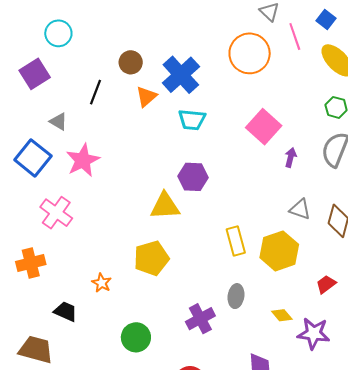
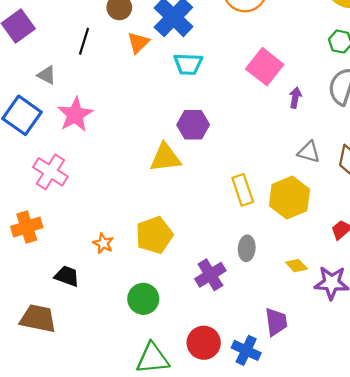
yellow pentagon: (151, 258) -> (154, 235), moved

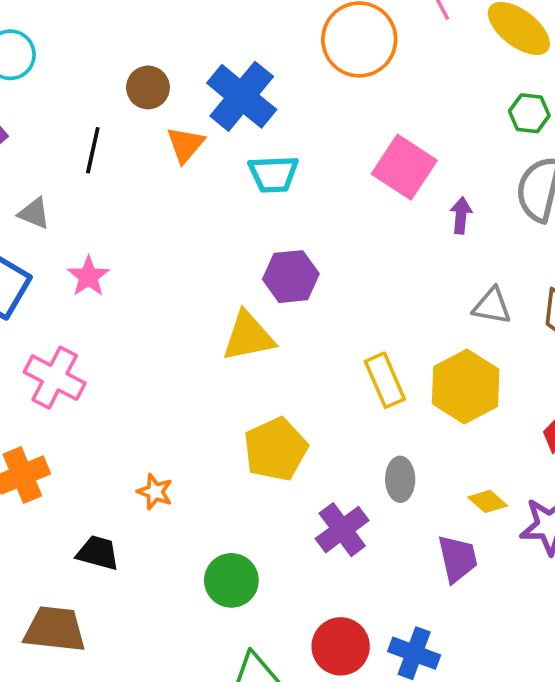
pink star: (75, 115) -> (88, 276), size x0.7
yellow pentagon: (154, 235) -> (276, 449), moved
purple trapezoid: (276, 322) -> (458, 559), moved

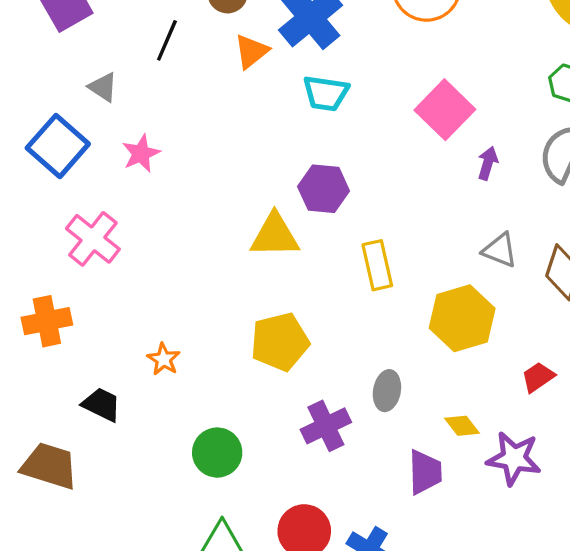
yellow rectangle: (385, 380) -> (377, 265), moved

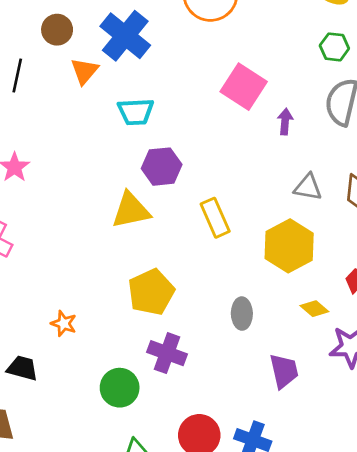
cyan trapezoid: (326, 93) -> (136, 112), moved
purple cross: (326, 426) -> (167, 353), moved, turned -33
yellow diamond: (462, 426) -> (314, 309), moved

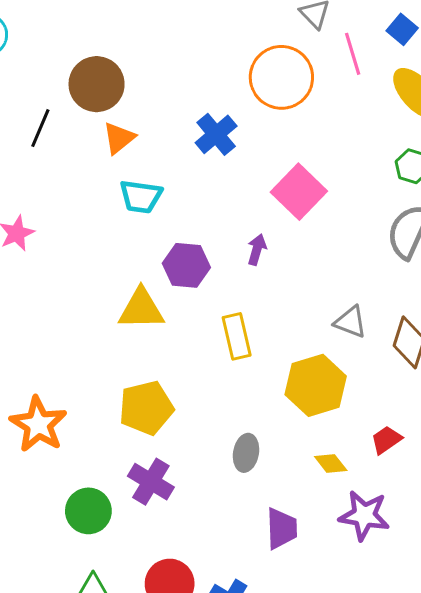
brown circle: (57, 30) -> (97, 84), size x1.5
blue cross: (125, 36) -> (216, 134), moved, size x0.7
cyan trapezoid: (136, 112) -> (141, 197), moved
purple arrow: (285, 122) -> (257, 250), moved
orange star: (64, 324) -> (38, 424), size x1.8

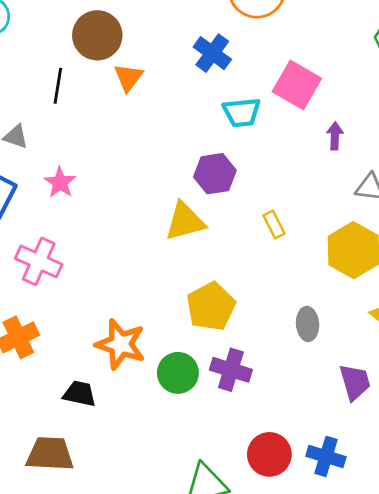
cyan trapezoid: (141, 197) -> (242, 112), moved
purple arrow: (257, 250) -> (335, 136), moved
yellow rectangle: (237, 336) -> (274, 225), size x0.7
green circle: (88, 511) -> (178, 373), moved

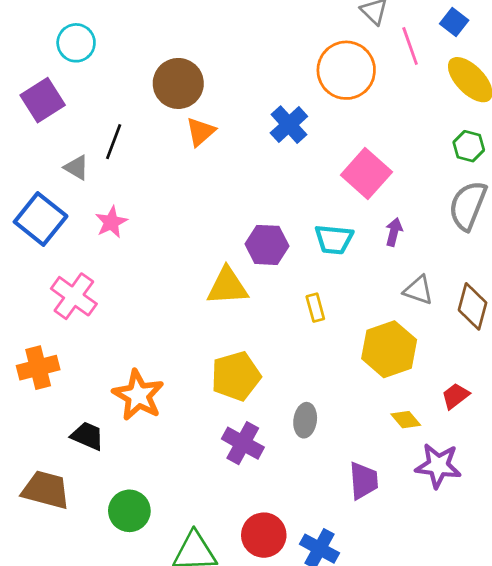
black line: (58, 86) -> (114, 142), moved
cyan trapezoid: (242, 112) -> (334, 239), moved
gray ellipse: (308, 324) -> (305, 420), moved
green circle: (178, 373) -> (129, 511), moved

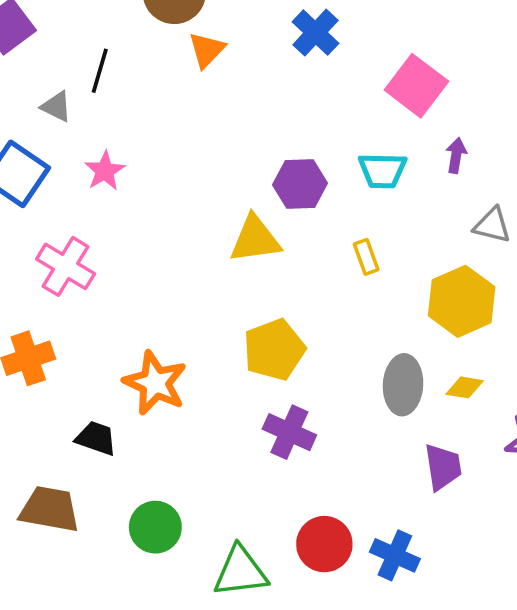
gray ellipse: (305, 420) -> (403, 385), moved, size x1.4
yellow diamond: (406, 420) -> (465, 387), moved, turned -36

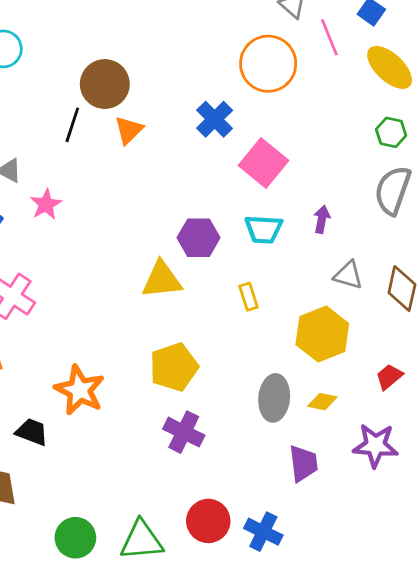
black line: (100, 71) -> (72, 125), moved
pink square: (416, 86) -> (263, 163), moved
pink star: (105, 171) -> (46, 204), moved
green circle: (155, 527) -> (75, 538), moved

